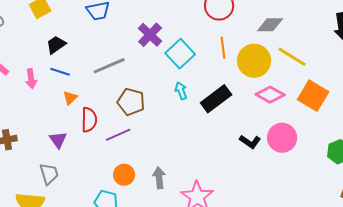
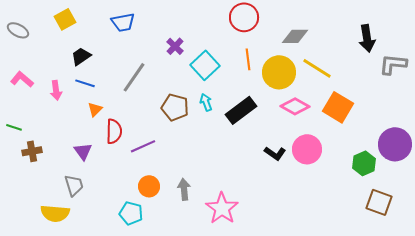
purple cross: (150, 35) -> (175, 46), size x0.7
gray line: (109, 66) -> (134, 77), turned -32
brown pentagon: (131, 102) -> (175, 107), moved

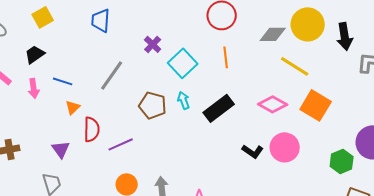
blue trapezoid: (123, 22) -> (101, 20), turned 105
black trapezoid: (81, 56) -> (35, 54), moved
yellow circle: (279, 72) -> (308, 24), moved

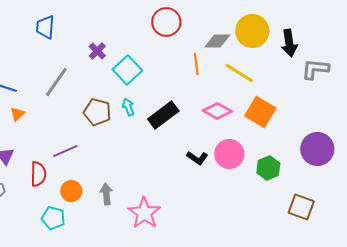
orange line: (226, 57) -> (196, 64), moved
red semicircle: (92, 129) -> (38, 174), moved
green hexagon: (342, 161) -> (268, 168), moved

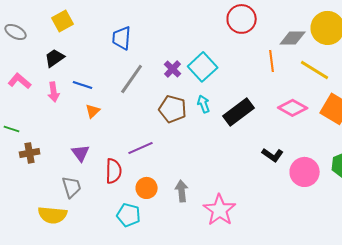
blue trapezoid: (45, 27) -> (122, 38), moved
purple cross: (97, 51) -> (173, 69), moved
pink circle: (229, 154) -> (305, 172), moved

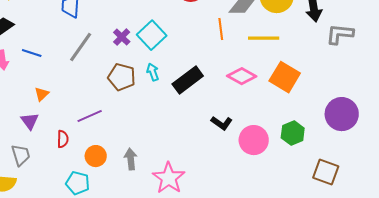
yellow line: (315, 70) -> (264, 38), turned -32
orange triangle: (93, 111) -> (42, 94), moved
red semicircle: (114, 171) -> (63, 139), size x0.7

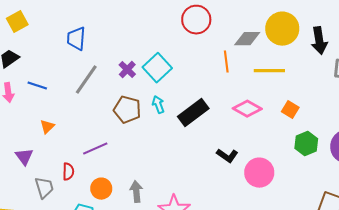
orange square: (285, 77) -> (290, 110), size x0.6
purple triangle: (30, 121) -> (24, 157), moved
green hexagon: (293, 133) -> (306, 144), moved
gray trapezoid: (21, 155) -> (44, 188), moved

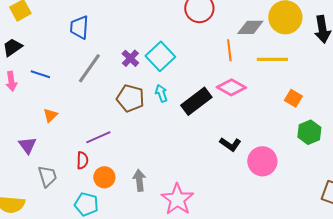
pink diamond: (247, 109) -> (231, 87), moved
red semicircle: (68, 172) -> (82, 160), moved

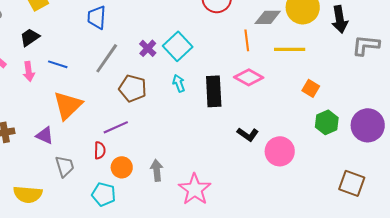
brown pentagon: (130, 98) -> (133, 88), moved
black rectangle: (196, 101) -> (214, 91), turned -56
orange triangle: (50, 115) -> (68, 105), size x2.0
purple triangle: (27, 145) -> (45, 135), turned -30

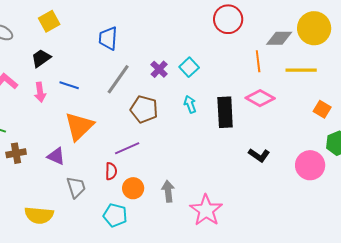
cyan square: (178, 46) -> (189, 67), size x0.7
pink circle: (280, 151) -> (310, 165), moved

